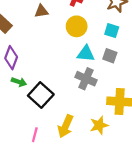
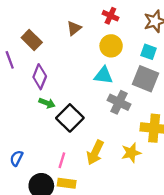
brown triangle: (41, 11) -> (74, 28), turned -32
cyan triangle: (86, 54) -> (103, 75), moved
gray square: (110, 56) -> (145, 79), size x1.6

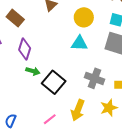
gray cross: (119, 102) -> (94, 78), moved
pink line: (62, 160) -> (50, 119), turned 40

